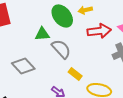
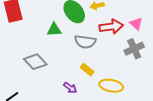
gray semicircle: (61, 49) -> (85, 42), moved, turned 140

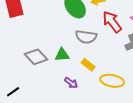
red arrow: (111, 27) -> (112, 22), turned -120
green triangle: (54, 30) -> (62, 55), moved

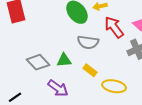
purple arrow: (71, 83) -> (58, 88), moved, size x1.5

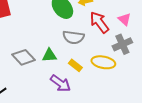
yellow ellipse: (114, 86) -> (103, 62), moved
purple arrow: (58, 88) -> (60, 83), moved

